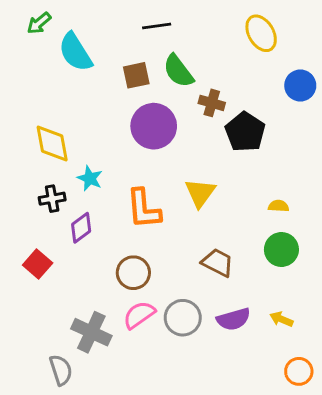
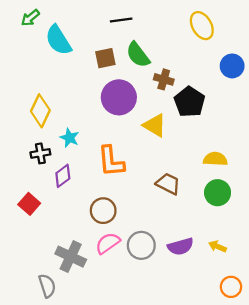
yellow diamond: (52, 144) -> (40, 111), turned 36
yellow triangle: (200, 193) -> (155, 125), moved, turned -35
yellow semicircle: (279, 206) -> (215, 159), size x1.5
brown trapezoid: (218, 263) -> (168, 184), moved

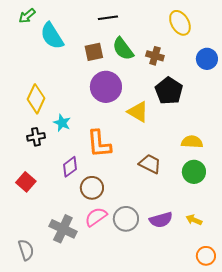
brown cross: (164, 79) -> (155, 56), moved
purple diamond: (63, 176) -> (70, 167), moved
gray semicircle: (47, 286) -> (26, 250), moved

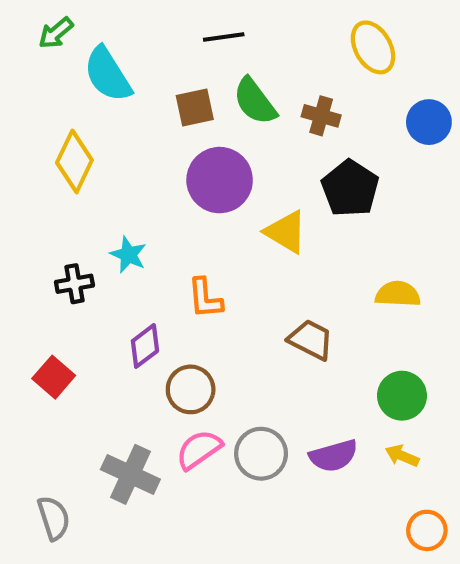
yellow diamond: (36, 99) -> (74, 161), moved
orange L-shape: (99, 144) -> (205, 298), size x0.7
green circle: (194, 172) -> (402, 396), moved

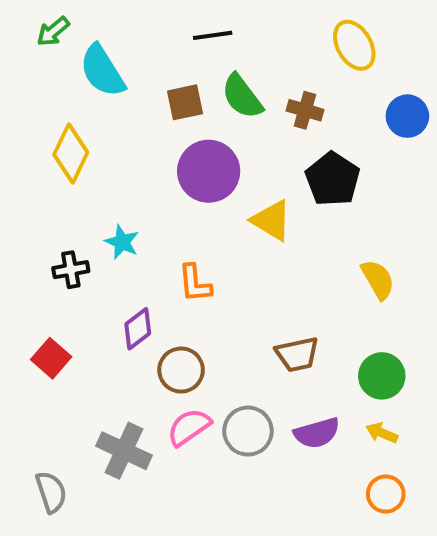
yellow semicircle: (398, 294) -> (378, 279), turned 57
brown trapezoid: (311, 340) -> (297, 354), moved, turned 141
orange circle: (427, 530) -> (386, 494), moved

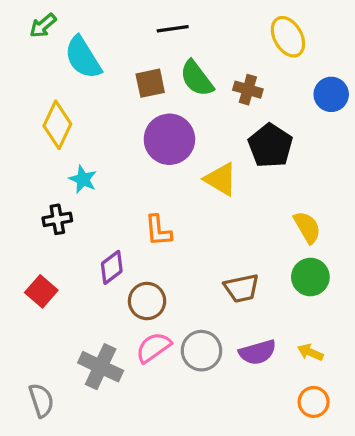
cyan star: (122, 242) -> (83, 179), moved
green circle: (382, 376) -> (310, 277), moved

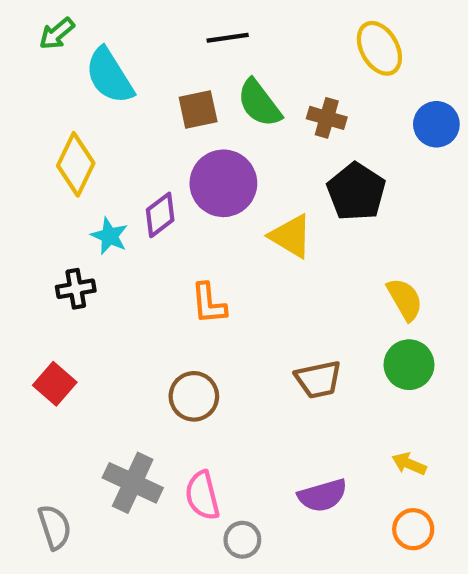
purple diamond: (112, 267) -> (160, 215), moved
pink semicircle: (153, 347) -> (202, 495), moved, turned -69
gray circle: (201, 351) -> (242, 540), moved, size x0.7
purple semicircle: (258, 352) -> (323, 495), moved

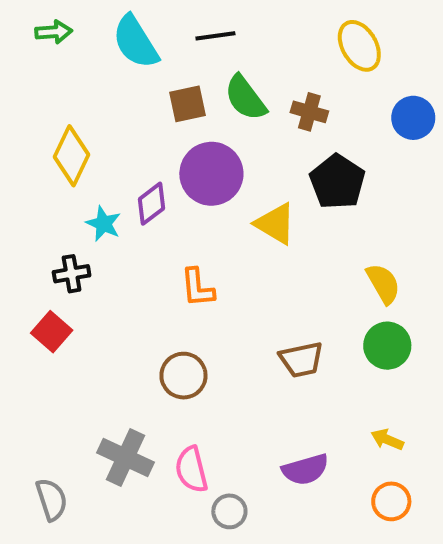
green arrow: (57, 34) -> (54, 32), turned -144
cyan semicircle: (109, 76) -> (136, 42), moved
red square: (55, 384) -> (52, 332), moved

